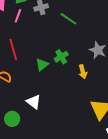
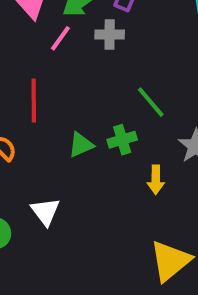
green line: (68, 19) -> (151, 102), moved

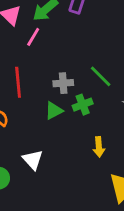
gray cross: (110, 34) -> (63, 83), moved
yellow arrow: (156, 180) -> (99, 147), moved

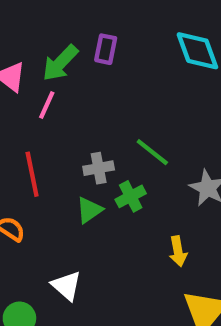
yellow arrow: (99, 147) -> (178, 251), moved

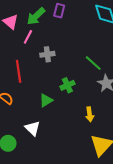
green line: (152, 152) -> (93, 63), moved
gray cross: (99, 168) -> (47, 54), moved
green triangle: (89, 210) -> (46, 100), moved

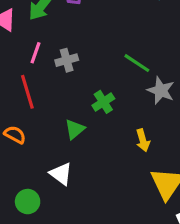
pink line: (28, 37) -> (36, 53), moved

